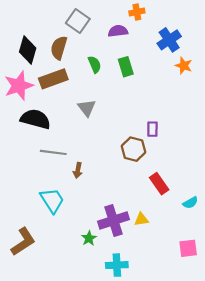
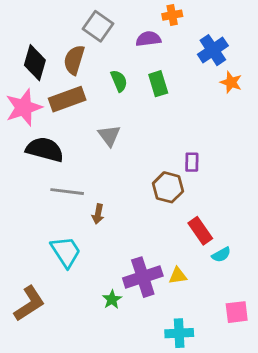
cyan semicircle: (190, 203) -> (221, 255), moved
cyan cross: (117, 265) -> (179, 333), moved

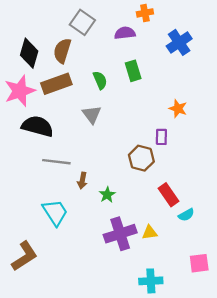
green semicircle: (119, 81) -> (100, 80), moved
orange star: (231, 82) -> (178, 109), moved
green star: (112, 299) -> (107, 195), moved

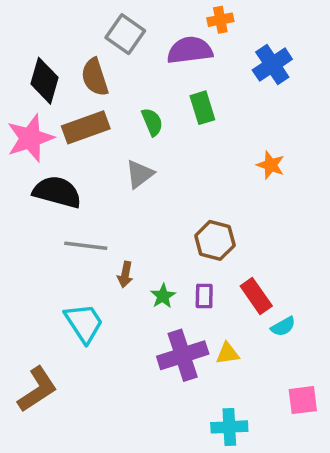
purple semicircle: (125, 33) -> (190, 50), size x1.4
brown semicircle: (62, 51) -> (95, 77), turned -35
gray triangle: (92, 114) -> (140, 174), turned 30
purple rectangle: (161, 137) -> (204, 296), moved

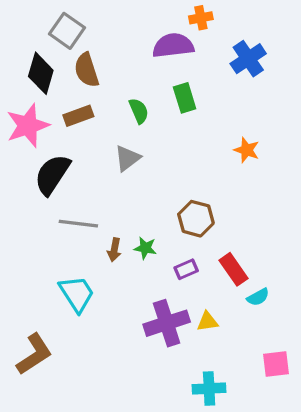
gray square: (125, 34) -> (67, 31), moved
brown rectangle: (86, 127) -> (78, 116), size x0.7
black semicircle: (57, 192) -> (52, 175), turned -72
green star: (163, 296) -> (145, 248), moved, turned -30
purple rectangle: (204, 296) -> (186, 269), turned 65

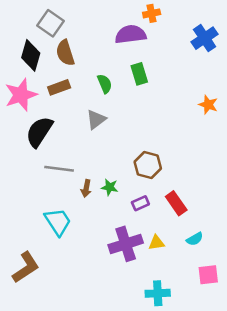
blue cross: (248, 59) -> (205, 38), moved
orange star: (247, 150) -> (208, 105), moved
cyan semicircle: (258, 297) -> (195, 239), moved

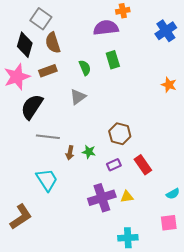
cyan semicircle: (195, 239) -> (173, 194), moved

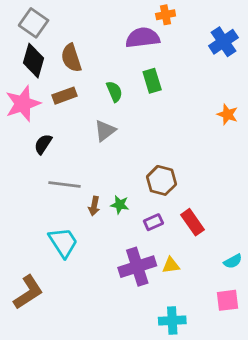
gray square: (41, 19) -> (34, 23), moved
black semicircle: (32, 107) -> (43, 144), size x0.6

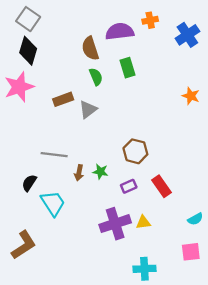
orange cross: (166, 15) -> (150, 20), moved
brown semicircle: (71, 58) -> (90, 48), moved
brown rectangle: (65, 96) -> (63, 99), moved
black semicircle: (43, 144) -> (29, 183), moved

